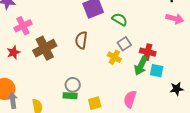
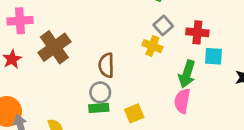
pink cross: (23, 26) -> (20, 21), turned 30
brown semicircle: (81, 40) -> (106, 65), moved
green arrow: (141, 66) -> (187, 74), moved

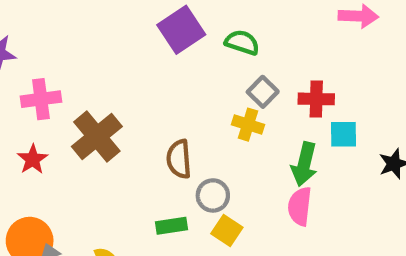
gray circle: (100, 92) -> (213, 195), moved
yellow square: (134, 113) -> (227, 230), turned -30

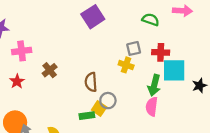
green semicircle: (242, 42) -> (151, 20), moved
gray square: (263, 92) -> (134, 48), turned 32
cyan square: (343, 134) -> (174, 70), size x1.6
brown cross: (97, 137) -> (50, 70), size x0.6
yellow square: (227, 230) -> (99, 108), moved

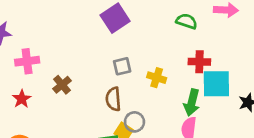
gray square: (134, 48) -> (122, 66), moved

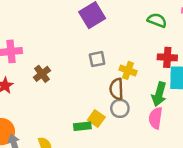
brown semicircle: (113, 99) -> (117, 89), moved
gray circle: (134, 122) -> (120, 108), moved

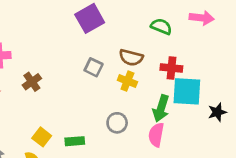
gray square: (97, 59) -> (94, 67), turned 35
brown semicircle: (117, 89) -> (131, 58), moved, turned -75
yellow square: (96, 118) -> (42, 137), moved

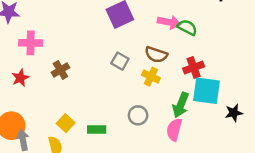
pink arrow: (202, 18) -> (169, 22), moved
red cross: (171, 68) -> (194, 67), turned -30

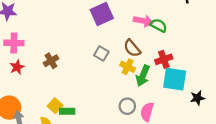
pink cross: (31, 43) -> (14, 43), moved
brown semicircle: (156, 55) -> (132, 48), turned 30
green arrow: (181, 105) -> (143, 76), moved
gray circle: (138, 115) -> (127, 106), moved
green rectangle: (97, 130) -> (67, 111), moved

